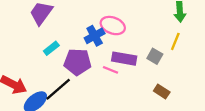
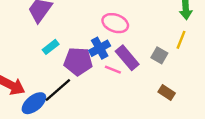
blue cross: (95, 36) -> (100, 48), moved
purple rectangle: (124, 59) -> (127, 58), turned 40

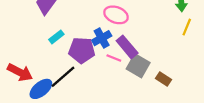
yellow line: (181, 40) -> (187, 27), moved
gray square: (159, 55) -> (138, 66), moved, size x1.5

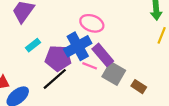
blue cross: (102, 38) -> (78, 46), size x1.4
black line: (63, 77) -> (55, 79), moved

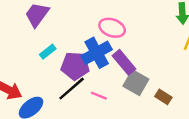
pink line: (90, 66) -> (99, 96), moved

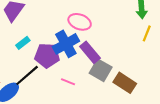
black line: (72, 89) -> (27, 75), moved
brown rectangle: (163, 97) -> (125, 83), size x1.5

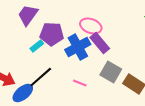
purple rectangle: (90, 52) -> (100, 43), moved
purple pentagon: (47, 55) -> (52, 34), moved

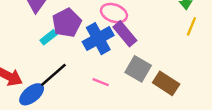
purple pentagon: (52, 34) -> (67, 23), turned -30

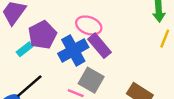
gray square: (138, 69) -> (91, 80), moved

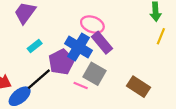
purple pentagon: (42, 35) -> (61, 62), moved
blue cross: (73, 50) -> (79, 47), turned -30

